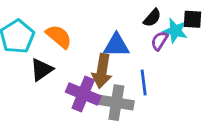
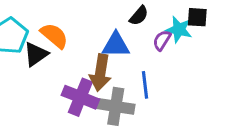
black semicircle: (152, 18) -> (139, 16), moved
black triangle: (42, 70) -> (36, 54), moved

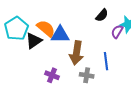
blue triangle: (116, 45) -> (60, 35), moved
purple cross: (80, 97) -> (52, 75), moved, size x0.6
gray cross: (116, 106) -> (87, 75), size x0.6

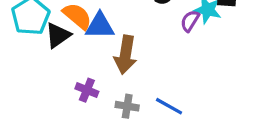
blue line: (106, 61) -> (169, 106), moved, turned -54
gray cross: (87, 75) -> (127, 106), moved

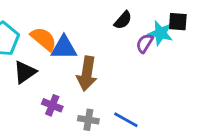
black triangle: (58, 35) -> (25, 72), moved

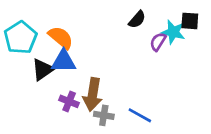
blue triangle: (64, 48) -> (64, 61), moved
brown arrow: (87, 74) -> (93, 94), moved

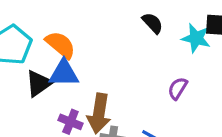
black semicircle: (137, 20) -> (153, 23), turned -84
purple semicircle: (158, 42) -> (178, 88), moved

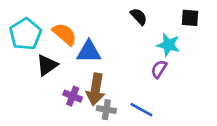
cyan star: (196, 38) -> (168, 45), moved
blue triangle: (64, 73) -> (89, 52), moved

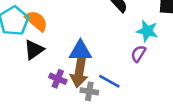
orange semicircle: (65, 34) -> (36, 21), moved
blue triangle: (89, 52) -> (80, 51), moved
blue line: (141, 110) -> (109, 81), moved

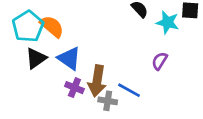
cyan star: (147, 31) -> (168, 22), moved
black triangle: (34, 50) -> (36, 58), moved
blue triangle: (80, 51) -> (69, 58), moved, turned 35

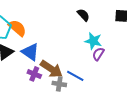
cyan star: (168, 22) -> (93, 41), moved
brown arrow: (97, 81) -> (51, 69), turned -65

